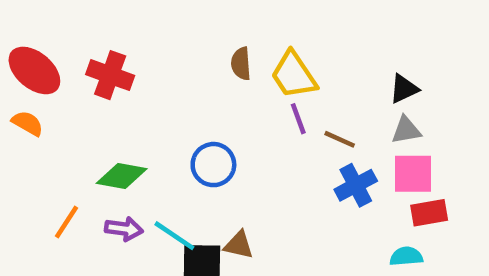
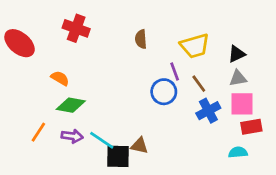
red cross: (110, 75) -> (76, 28), moved
yellow trapezoid: (294, 75) -> (195, 46), moved, turned -72
orange semicircle: (28, 123) -> (60, 78), moved
brown line: (340, 139) -> (199, 84), turned 30
blue circle: (213, 165) -> (164, 92), moved

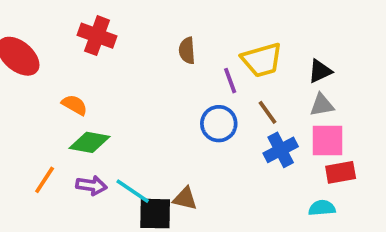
purple line: (175, 71) -> (230, 81), moved

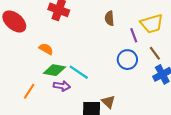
purple arrow: (91, 185) -> (62, 86), moved
cyan line: (133, 191) -> (79, 72), moved
brown triangle: (185, 199) -> (108, 102), turned 32

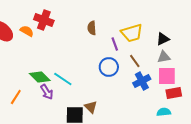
orange semicircle: (46, 49) -> (27, 31), moved
green diamond: (54, 70) -> (40, 77), turned 35
purple arrow: (62, 86) -> (47, 92), turned 49

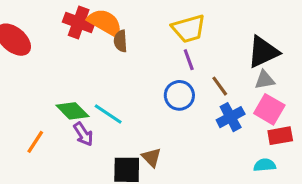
brown semicircle: (92, 28) -> (120, 41), moved
orange semicircle: (27, 31) -> (105, 23), moved, size x1.6
yellow trapezoid: (132, 33) -> (189, 29), moved
black triangle: (163, 39) -> (263, 52), size x1.6
pink square: (167, 76) -> (269, 109), turned 30

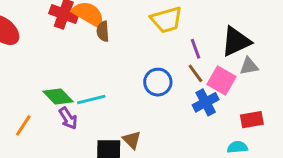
purple line: (189, 60) -> (195, 49), moved
gray triangle: (265, 80) -> (249, 66), moved
pink square: (269, 109) -> (222, 81), moved
cyan line: (108, 114) -> (91, 99), turned -48

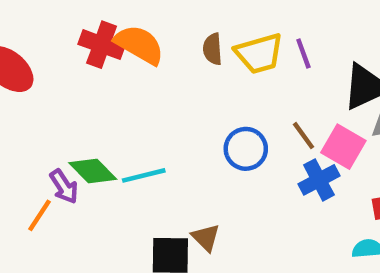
brown semicircle: (103, 31) -> (213, 49), moved
purple line: (195, 49) -> (303, 53), moved
purple arrow: (68, 118) -> (64, 187), moved

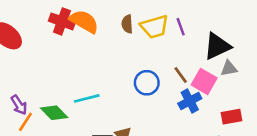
green diamond: (93, 171) -> (54, 113), moved
purple arrow: (64, 187) -> (19, 105), moved

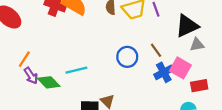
pink square: (204, 81) -> (180, 68), moved
purple arrow: (19, 105) -> (31, 76), moved
orange line: (25, 122) -> (24, 59), moved

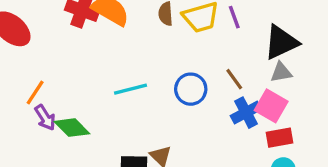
gray triangle: (197, 45) -> (281, 72), moved
cyan line: (76, 70) -> (130, 89), moved
red rectangle: (199, 86) -> (279, 138), moved

